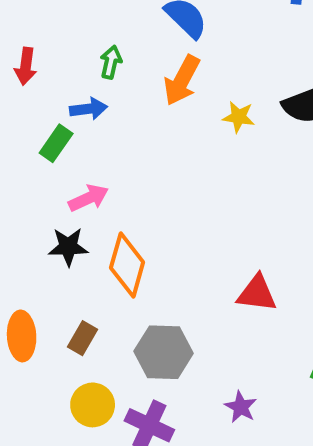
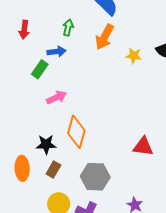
black star: (68, 247) -> (46, 144), moved

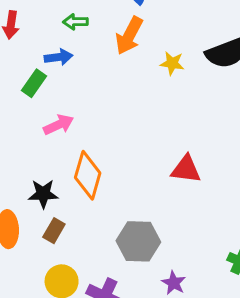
green arrow: (68, 28) -> (75, 22), turned -105
red triangle: (143, 146) -> (186, 169), moved
gray hexagon: (95, 177) -> (138, 241), moved

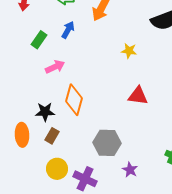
blue arrow: (59, 57) -> (68, 30), moved, turned -54
yellow star: (172, 63) -> (129, 51), moved

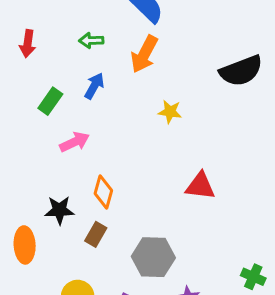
yellow star: (129, 51) -> (170, 112), moved
orange diamond: (74, 100) -> (103, 192), size x0.7
brown rectangle: (52, 136) -> (96, 234), moved

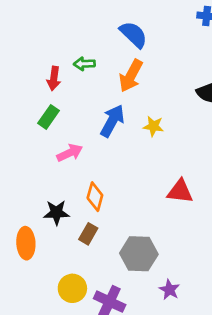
red arrow: (28, 44) -> (54, 78), moved
blue arrow: (94, 86) -> (112, 121), moved, size x1.4

